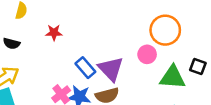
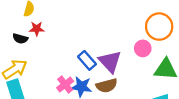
red star: (54, 33) -> (37, 29), moved

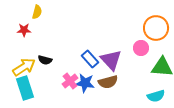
red star: (37, 29) -> (24, 30), moved
black semicircle: (20, 39) -> (45, 60), moved

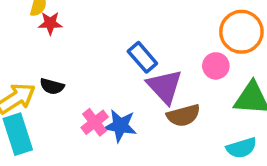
red star: (24, 30) -> (50, 23), moved
blue rectangle: (90, 59) -> (142, 57), moved
brown semicircle: (108, 82) -> (183, 115), moved

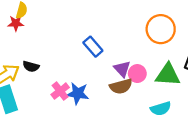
red star: (50, 23) -> (16, 23), moved
pink circle: (216, 66) -> (137, 74), moved
purple triangle: (165, 86) -> (122, 69), moved, size x0.7

